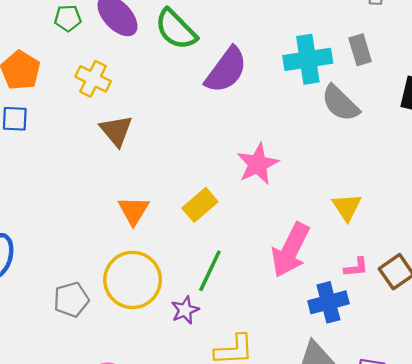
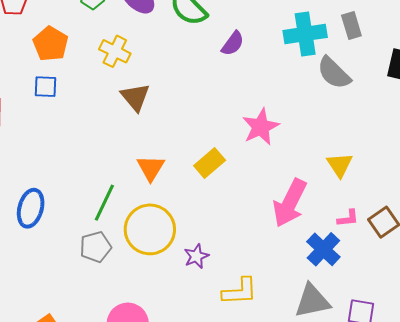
purple semicircle: (226, 70) -> (233, 44), size x0.6
green line: (210, 271) -> (104, 203), moved
blue cross: (328, 302) -> (323, 249), turned -32

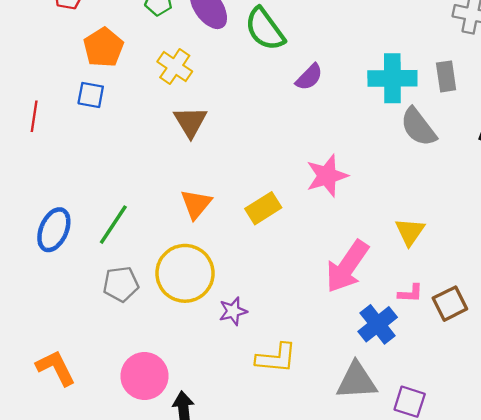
green line: (104, 203) -> (113, 225), moved

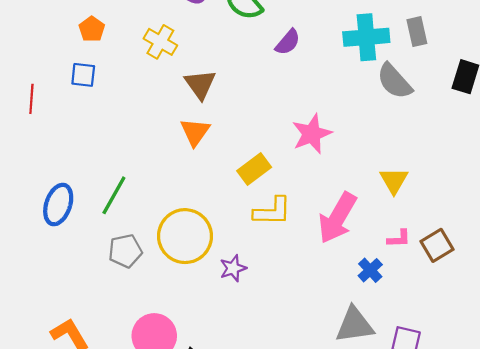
orange pentagon: (103, 47) -> (92, 29), size x0.7
brown triangle: (190, 122) -> (200, 84), moved
orange triangle: (196, 204) -> (195, 132), moved
blue cross: (378, 324) -> (370, 270), size x0.7
yellow L-shape: (276, 358) -> (272, 211), moved

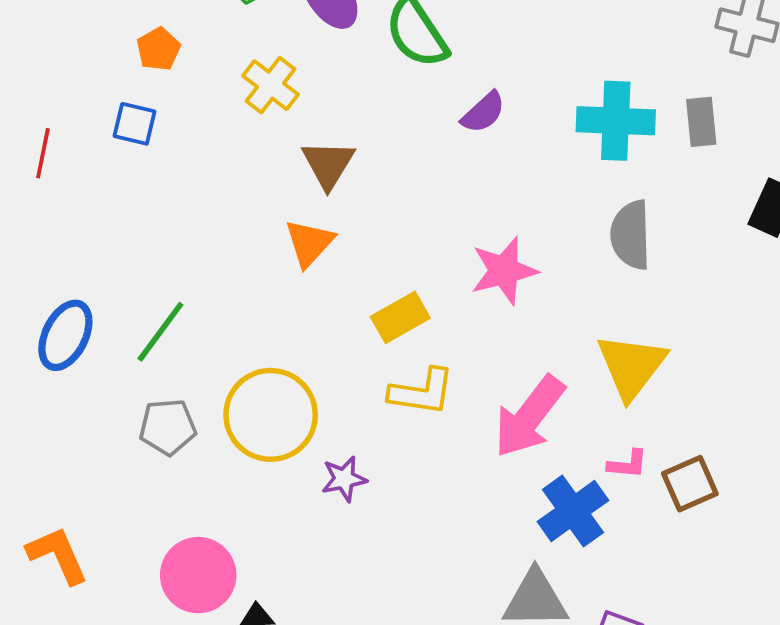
gray semicircle: (394, 81) -> (631, 235), moved, turned 33
yellow triangle: (394, 181) -> (631, 366), size x1.5
blue cross: (370, 270) -> (573, 511), size x1.6

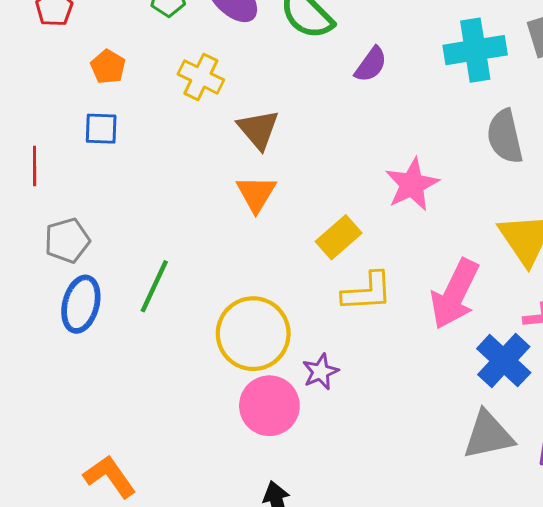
gray pentagon: (168, 427) -> (67, 240), moved
pink circle: (198, 575) -> (269, 406), moved

